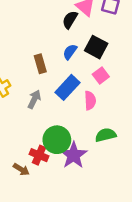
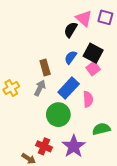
pink square: (101, 76) -> (93, 69), moved
gray arrow: (34, 99) -> (40, 88), moved
green circle: (57, 140) -> (58, 115), moved

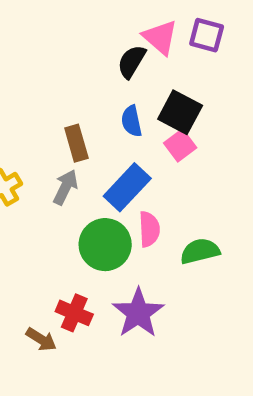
blue semicircle: (71, 57) -> (132, 121), turned -48
pink semicircle: (88, 99) -> (149, 229), moved
green semicircle: (101, 129) -> (200, 251), moved

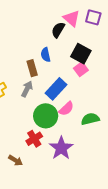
blue semicircle: (132, 121) -> (46, 55), moved
pink semicircle: (149, 229) -> (66, 109), turned 49
red cross: (74, 313) -> (34, 139), moved, turned 35

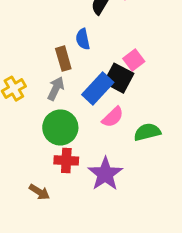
black square: (81, 54) -> (119, 78), moved
green circle: (46, 116) -> (60, 127), moved
red cross: (34, 139) -> (66, 160), turned 35

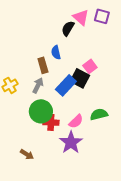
pink semicircle: (113, 117) -> (76, 121), moved
red cross: (66, 160) -> (51, 122), moved

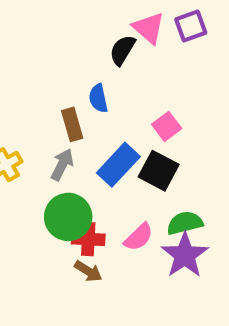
purple square: (102, 16) -> (191, 26), turned -35
black square: (80, 78) -> (159, 171), moved
purple star: (71, 142) -> (185, 255), moved
brown arrow: (27, 154) -> (88, 271), moved

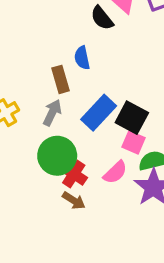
black semicircle: (122, 50) -> (102, 18), turned -70
pink square: (167, 126) -> (133, 142), moved, turned -30
red cross: (88, 239) -> (74, 174), turned 30

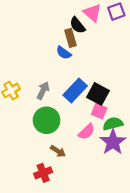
blue semicircle: (82, 58) -> (64, 53), turned -42
brown rectangle: (61, 79) -> (71, 38), moved
red cross: (74, 174) -> (43, 173), moved, turned 36

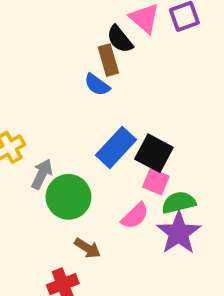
gray arrow: (43, 91) -> (42, 174), moved

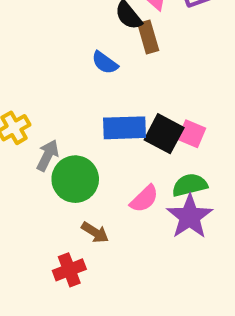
brown rectangle: (108, 60) -> (148, 37), moved
blue rectangle: (116, 147) -> (125, 128), turned 45
pink square: (156, 182) -> (192, 134), moved

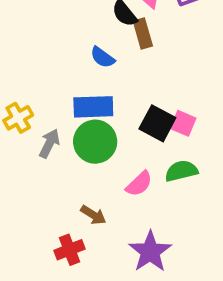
blue rectangle: (125, 128) -> (93, 107), moved
green circle: (75, 179) -> (95, 142), moved
purple star: (190, 217) -> (150, 252), moved

